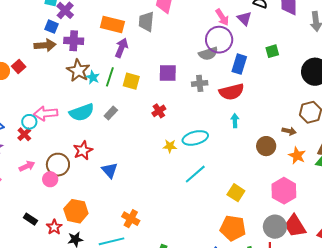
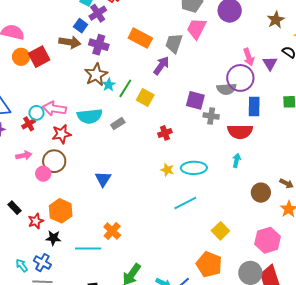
purple arrow: (121, 48) -> (161, 66), moved
blue rectangle: (239, 64) -> (254, 106), turned -30
red square: (19, 66) -> (39, 57), size x1.5
purple square: (168, 73) -> (195, 100), moved
red star: (83, 150) -> (62, 134), moved

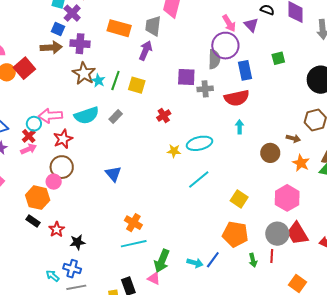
gray semicircle: (226, 89) -> (214, 59), turned -72
pink arrow: (24, 155) -> (29, 149), moved
orange hexagon: (61, 211) -> (38, 198), moved
cyan line: (88, 248) -> (134, 244), moved

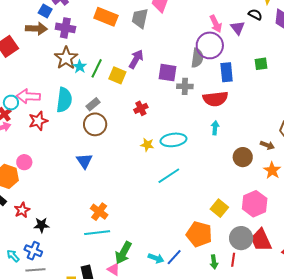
purple arrow: (146, 51) -> (136, 59), moved
cyan semicircle: (87, 115) -> (64, 100), turned -70
brown circle: (62, 167) -> (95, 124), moved
yellow square: (239, 199) -> (219, 208), moved

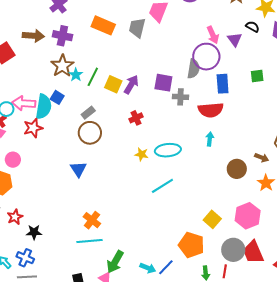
blue square: (45, 11) -> (57, 97), moved
purple arrow: (136, 59) -> (131, 84), moved
cyan semicircle: (64, 100) -> (44, 107), moved
pink circle: (24, 162) -> (13, 160), moved

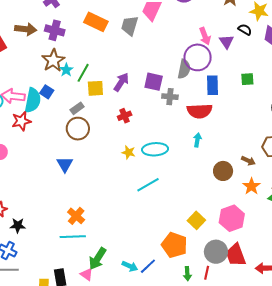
yellow square: (113, 84) -> (95, 88), moved, turned -30

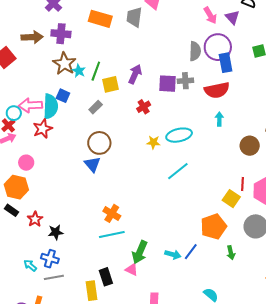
purple circle: (198, 57) -> (218, 47), moved
purple square: (154, 82) -> (168, 84), moved
brown circle: (78, 129) -> (99, 143), moved
orange pentagon: (174, 245) -> (214, 226), turned -30
red line: (207, 273) -> (243, 184), moved

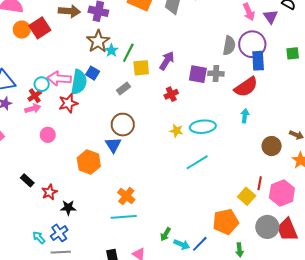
red semicircle: (217, 90) -> (246, 87), turned -30
orange hexagon: (16, 187) -> (89, 162), moved
green arrow: (140, 252) -> (165, 234), moved, size x0.6
blue cross: (50, 259) -> (59, 233), turned 30

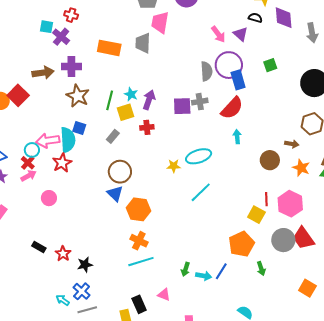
cyan star: (111, 50) -> (131, 94), moved
red cross: (171, 94) -> (147, 127), moved, turned 32
orange hexagon: (89, 162) -> (138, 209), moved

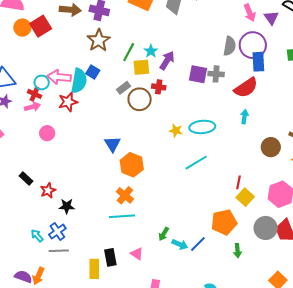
red cross: (28, 163) -> (35, 94), turned -32
brown circle: (120, 172) -> (140, 99), moved
red line: (266, 199) -> (239, 182), moved

